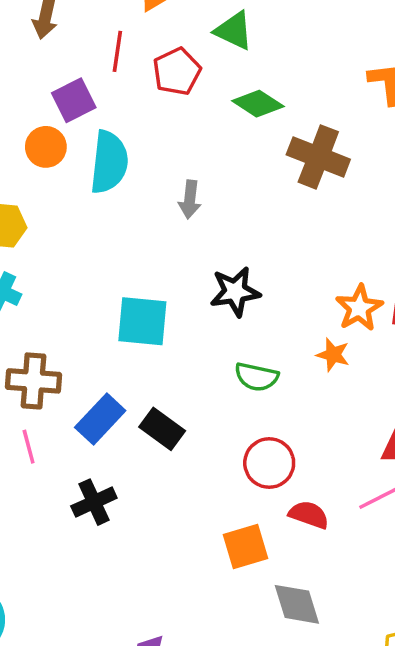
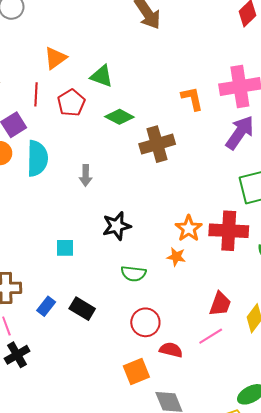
brown cross: (318, 157) -> (157, 144), turned -32
cyan square: (142, 321) -> (65, 248), size x0.6
blue rectangle: (100, 419) -> (46, 306), size x0.7
black cross: (94, 502) -> (17, 355), moved

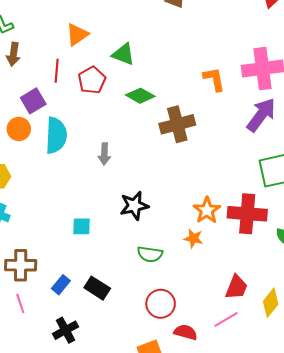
black cross: (17, 355) -> (65, 330), moved

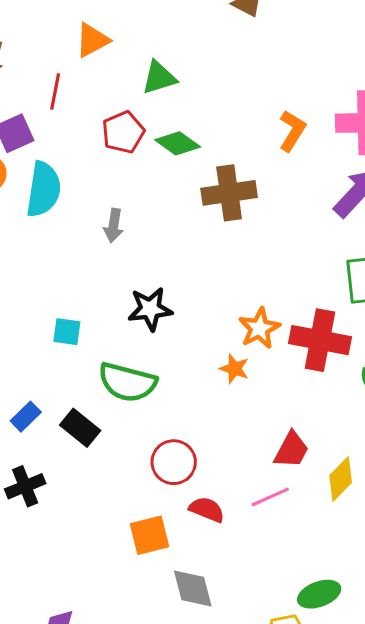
green triangle: (123, 54) -> (159, 78), turned -45
orange L-shape: (214, 79) -> (292, 131), turned 36
red pentagon: (92, 80) -> (123, 132), moved
green semicircle: (150, 254) -> (127, 382), moved, size x1.5

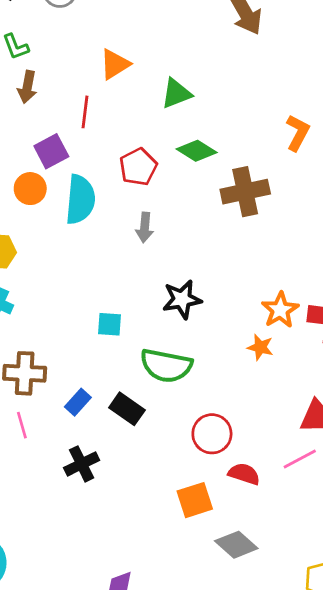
red pentagon: (123, 132) -> (138, 167), moved
gray diamond: (193, 588) -> (236, 545), turned -30

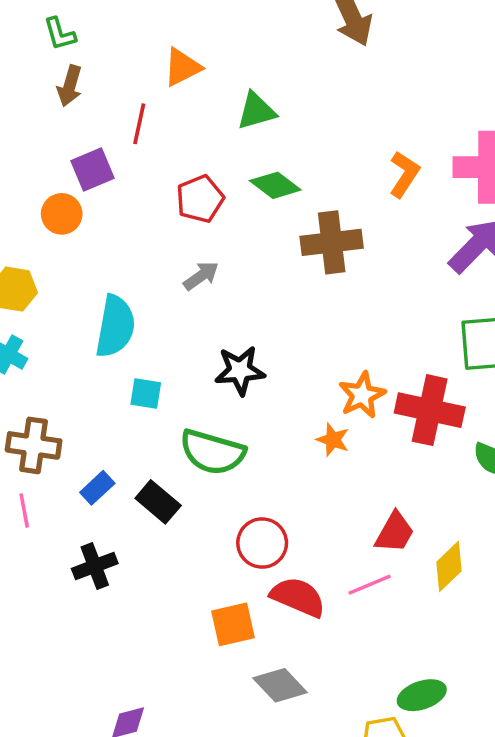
cyan semicircle: (80, 199) -> (115, 326), moved
gray arrow: (145, 227) -> (201, 276), turned -136
red semicircle: (244, 474) -> (298, 597), size x1.4

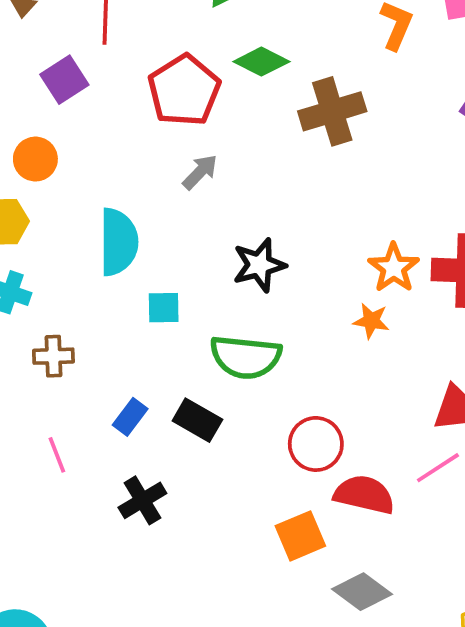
red pentagon: (200, 199) -> (184, 90), size x1.4
orange circle: (62, 214) -> (35, 159), moved
brown cross: (34, 445) -> (53, 356), moved, size x0.7

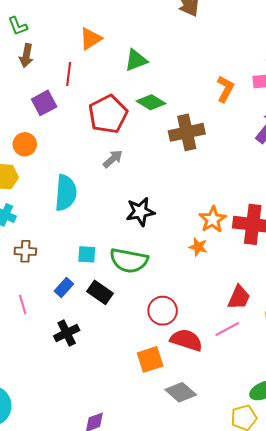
cyan square: (164, 308) -> (87, 254), moved

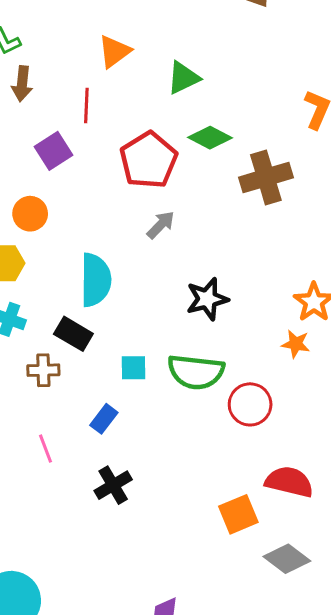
black rectangle: (100, 292) -> (73, 334), moved
red circle: (163, 311) -> (250, 404), moved

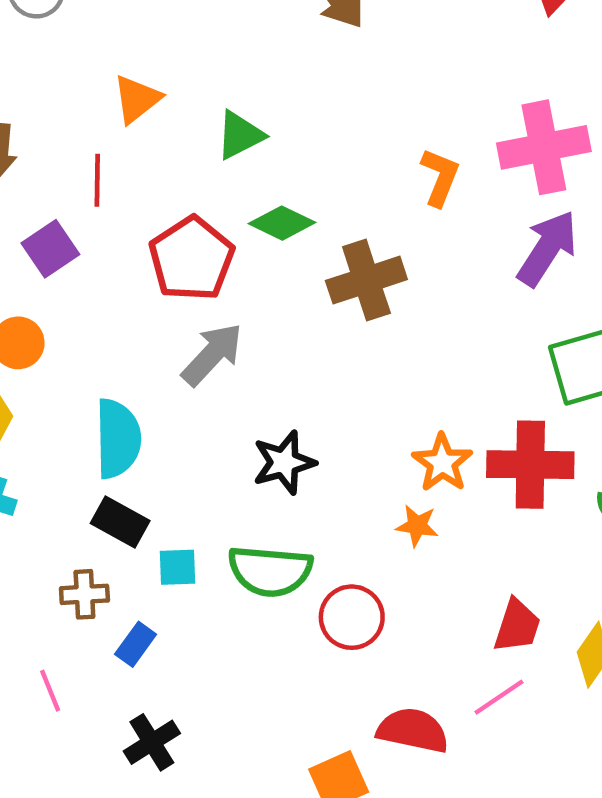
gray arrow: (161, 225) -> (212, 354), size x1.5
black rectangle: (73, 334) -> (120, 522), moved
brown cross: (43, 370) -> (84, 594), moved

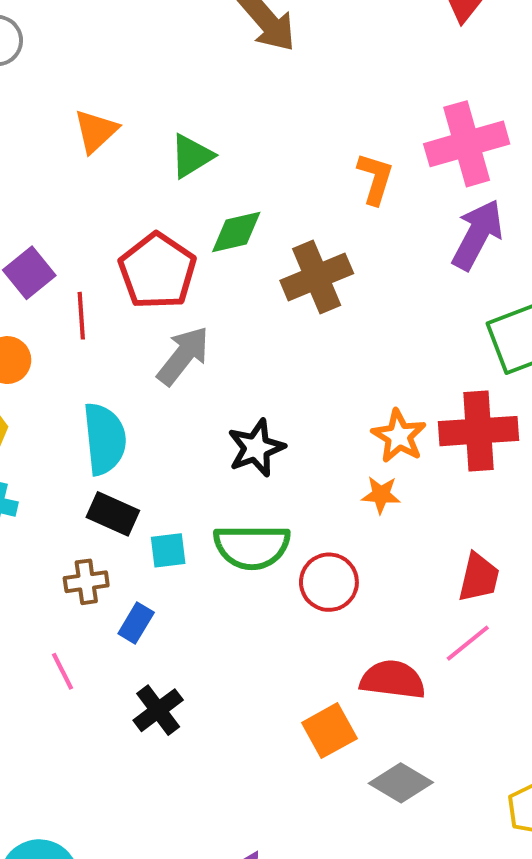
red line: (97, 180) -> (81, 316), moved
green diamond: (282, 223) -> (236, 232), turned -34

